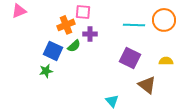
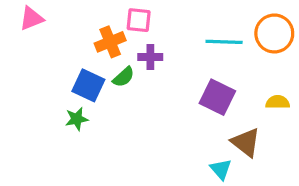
cyan triangle: (112, 101) -> (221, 169), moved

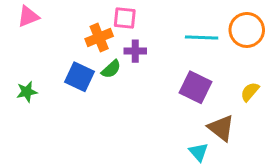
yellow semicircle: (278, 102) -> (250, 92), turned -50
green star: (77, 119) -> (27, 92), moved

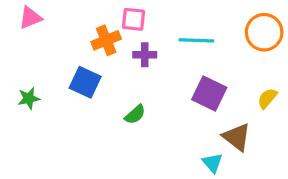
cyan line: (202, 38) -> (196, 40), moved
green semicircle: (111, 69) -> (135, 114), moved

